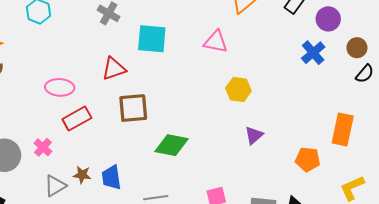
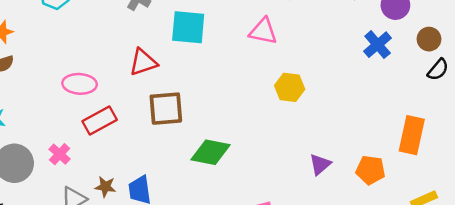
purple triangle: (254, 135) -> (320, 164), moved

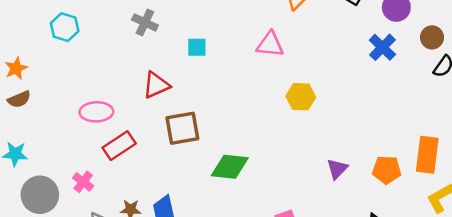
cyan square: (188, 27) -> (197, 47), size x0.6
orange rectangle: (412, 135) -> (427, 155), moved

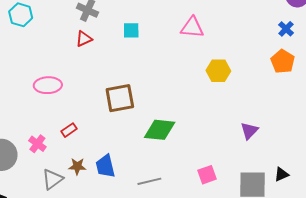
blue cross: (382, 47) -> (286, 29), size x0.7
red triangle: (156, 85) -> (84, 39), moved, size x0.7
red rectangle: (119, 146) -> (69, 130), moved, size x0.6
orange pentagon: (387, 170) -> (283, 61), moved, turned 30

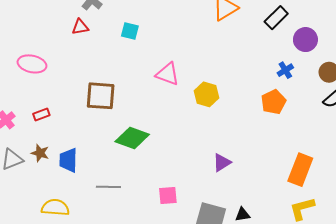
pink triangle: (192, 27) -> (168, 74), moved

